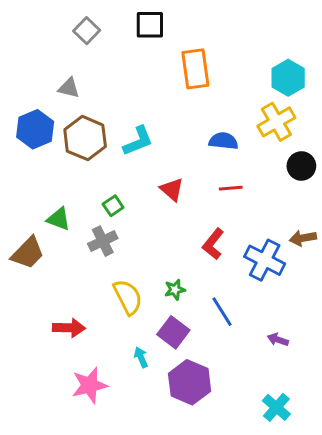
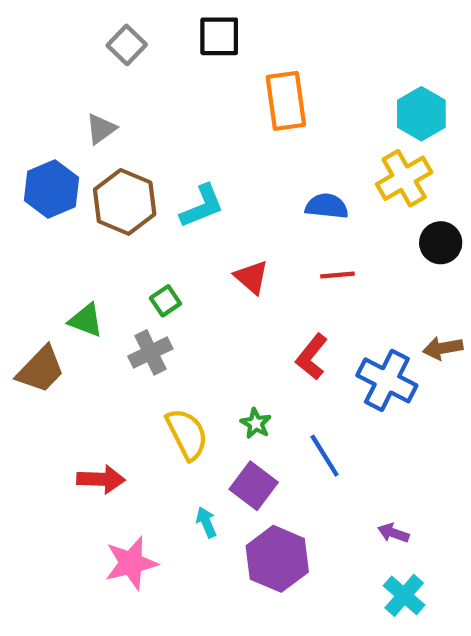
gray triangle: (69, 88) -> (101, 129), turned -50
green star: (175, 290) -> (256, 423), turned -30
purple arrow: (278, 340) -> (393, 533), moved

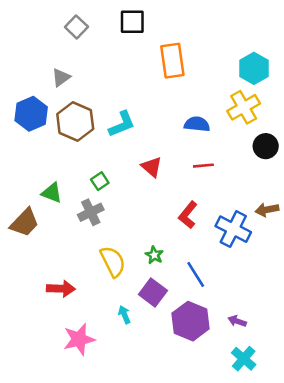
purple hexagon: (277, 559) -> (190, 321), moved

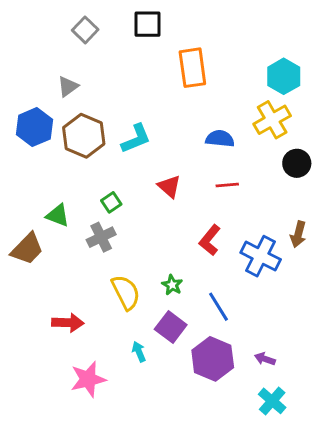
brown arrow: (267, 210) -> (298, 234), turned -65

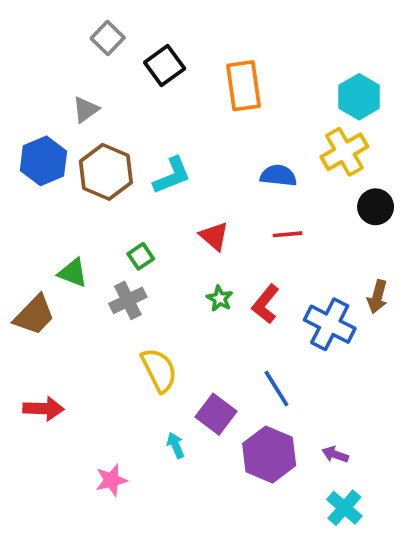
black square: (148, 24) -> (165, 66), moved, turned -36
green star: (172, 285) -> (220, 299), moved
red arrow: (68, 323) -> (43, 409), moved
pink star: (88, 379) -> (111, 480), size x0.7

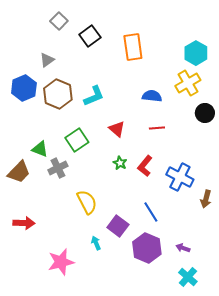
green square: (141, 256) -> (77, 140), size x1.6
brown arrow: (377, 297) -> (206, 199), moved
gray cross: (128, 300) -> (58, 168), moved
pink star: (111, 480) -> (61, 262), size x1.5

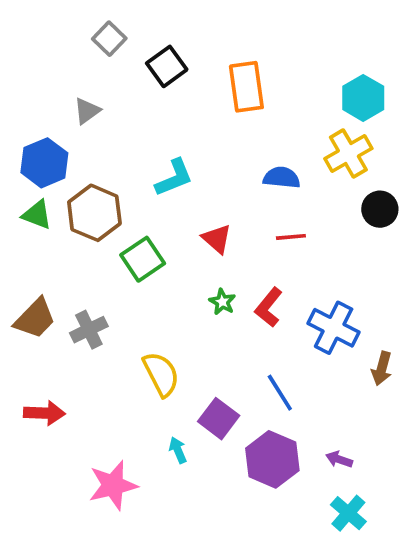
brown hexagon: (58, 94) -> (94, 213), moved
green triangle: (40, 149) -> (37, 215), moved
gray cross: (58, 168) -> (89, 330), moved

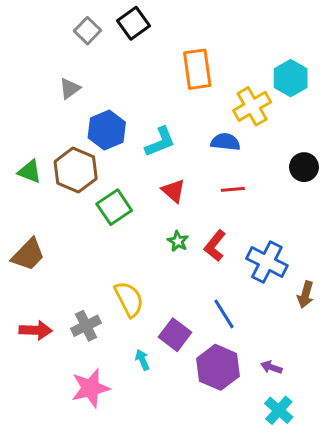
black square: (167, 66) -> (133, 23), moved
yellow cross: (348, 154) -> (252, 106), moved
blue hexagon: (44, 163) -> (107, 130), moved
cyan L-shape: (174, 178) -> (160, 142), moved
gray cross: (89, 330) -> (86, 326), moved

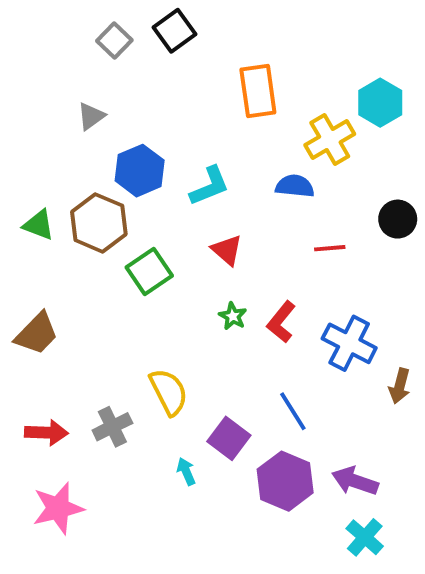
red line: (233, 189) -> (330, 248), moved
purple arrow: (271, 367) -> (355, 481), size x1.6
pink star: (90, 388) -> (58, 508), moved

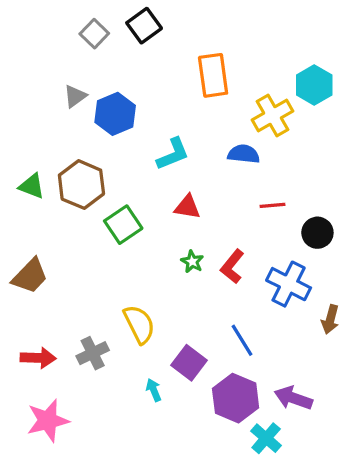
blue hexagon: (140, 171) -> (115, 114), moved
black circle: (398, 219) -> (317, 233), moved
red triangle: (227, 250) -> (187, 207), turned -32
cyan cross: (365, 537) -> (266, 438), moved

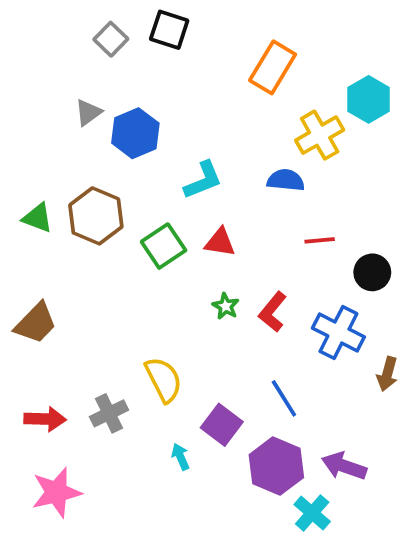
black square: (144, 26) -> (169, 30), turned -36
orange rectangle: (213, 75) -> (273, 67), moved, turned 39
green square: (123, 225) -> (164, 246), moved

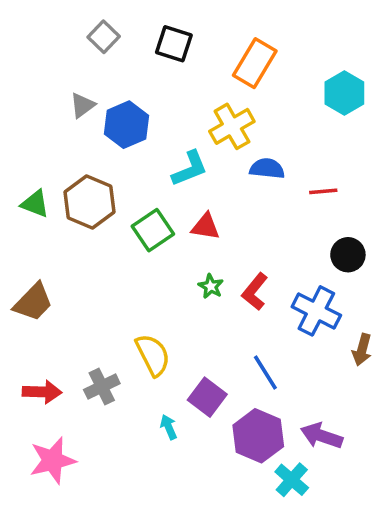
black square: (169, 30) -> (174, 44), moved
yellow cross: (320, 135) -> (232, 126), moved
red line: (320, 240) -> (323, 191), moved

